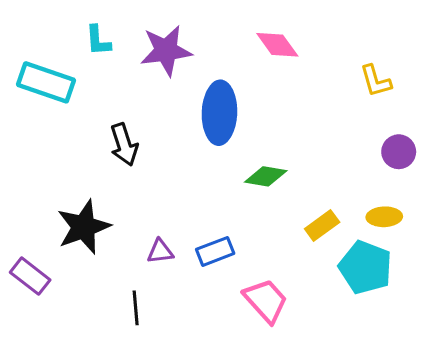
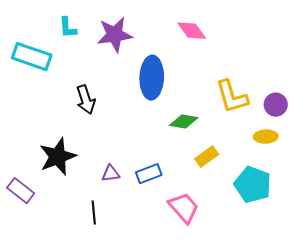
yellow L-shape: (376, 81) -> (232, 97), moved, size x1.5
yellow ellipse: (384, 217) -> (266, 137), moved
yellow rectangle: (322, 225) -> (207, 157), moved

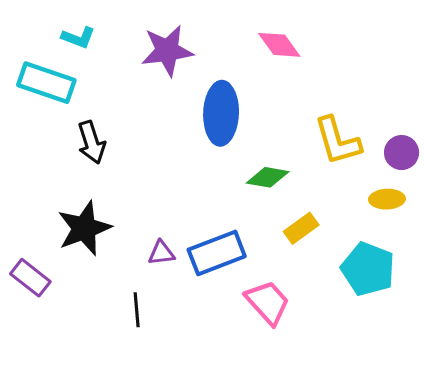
cyan L-shape: (68, 28) -> (78, 38), moved, turned -65
black arrow: (86, 100) -> (91, 142), moved
blue rectangle: (149, 174) -> (217, 253), size x1.5

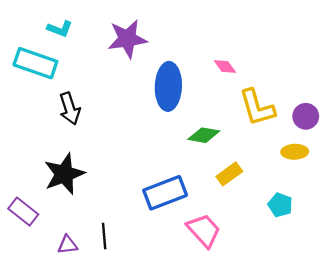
pink diamond: (279, 45) -> (225, 66), moved, size x0.7
purple triangle: (161, 253) -> (68, 245), moved
cyan pentagon: (368, 269) -> (280, 205), size x0.6

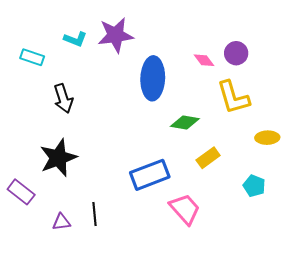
cyan L-shape: (60, 29) -> (75, 39), moved
cyan rectangle: (35, 63) -> (32, 57), size x0.6
purple circle: (306, 116) -> (236, 53), moved

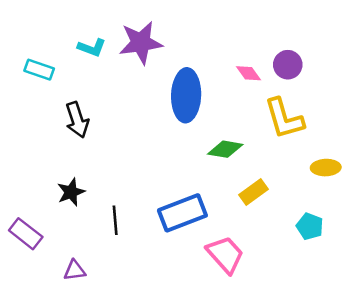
black star: (58, 158) -> (71, 192), size x0.6
black line: (94, 214) -> (115, 220), moved

